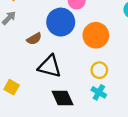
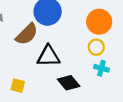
orange circle: (96, 35) -> (99, 22), moved
brown semicircle: (34, 39) -> (27, 34), size x1.6

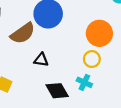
black triangle: (48, 56) -> (41, 60), size x0.6
cyan cross: (101, 68) -> (84, 82), moved

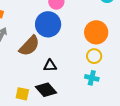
black diamond: (57, 91) -> (46, 90), moved

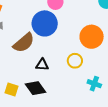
yellow circle: (94, 56) -> (75, 61), moved
cyan cross: (92, 78) -> (94, 84), moved

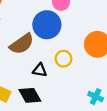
yellow circle: (75, 61) -> (63, 59), moved

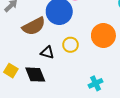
cyan cross: (96, 97) -> (96, 83), turned 32

